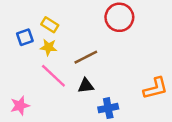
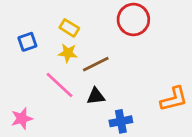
yellow rectangle: (50, 25) -> (69, 28), moved
yellow star: (48, 47) -> (68, 53), moved

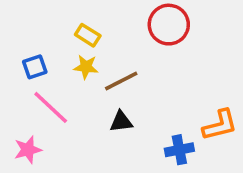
blue square: (27, 42) -> (35, 67), moved
pink line: (60, 85) -> (51, 107), moved
blue cross: (121, 121) -> (179, 150), moved

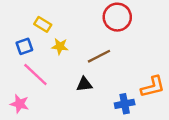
yellow rectangle: (88, 35) -> (43, 24), moved
brown line: (121, 81) -> (99, 56), moved
pink star: (28, 150) -> (20, 104), turned 30

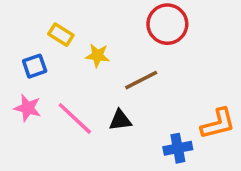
yellow star: (60, 46) -> (97, 56), moved
pink line: (35, 75) -> (75, 118), moved
pink star: (20, 104) -> (28, 108), moved

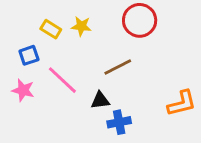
yellow star: (97, 56) -> (81, 26), moved
pink line: (75, 118) -> (62, 80), moved
blue cross: (178, 148) -> (119, 122), moved

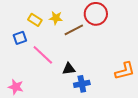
brown line: (118, 67) -> (74, 30), moved
pink star: (23, 90) -> (16, 87), moved

